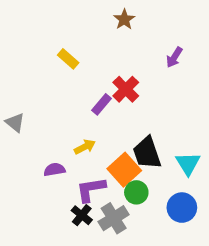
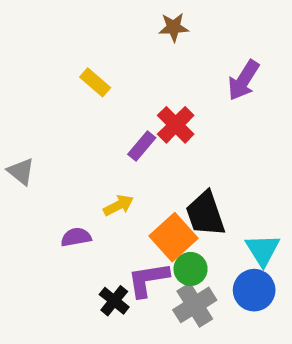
brown star: (124, 19) -> (174, 27), turned 30
purple arrow: (174, 57) -> (244, 80), size x1.4
cyan triangle: (188, 164) -> (263, 250), moved
purple L-shape: (91, 189) -> (148, 280), moved
gray cross: (114, 218) -> (195, 305), moved

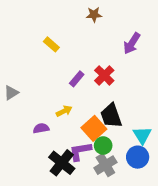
red cross: (176, 125) -> (104, 75), moved
gray triangle: (21, 171) -> (11, 93), turned 49
black cross: (114, 301) -> (62, 163), size x1.6

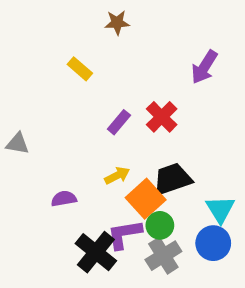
brown star: (94, 15) -> (117, 23), moved
gray triangle: (11, 93) -> (18, 144), turned 42
yellow arrow: (64, 111) -> (117, 176), moved
black trapezoid: (111, 116) -> (172, 179), turned 90

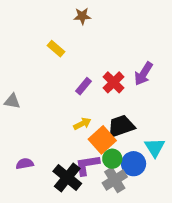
purple arrow: (204, 67) -> (144, 74), moved
purple semicircle: (64, 199) -> (25, 164), moved
blue circle: (213, 243) -> (134, 164), moved

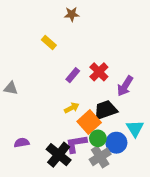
purple arrow: (144, 74) -> (125, 86), moved

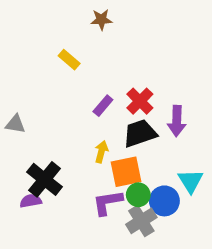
purple arrow: (125, 86) -> (177, 121), turned -30
yellow arrow: (72, 108) -> (101, 152), turned -48
black trapezoid: (105, 110) -> (140, 133), moved
orange square: (89, 122) -> (126, 172), turned 30
black cross: (59, 155) -> (45, 179), moved

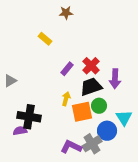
gray triangle: (15, 124) -> (10, 81), turned -40
black cross: (45, 179) -> (29, 117), turned -30
green circle: (138, 195) -> (99, 106), moved
purple L-shape: (108, 202) -> (71, 147), moved, turned 35

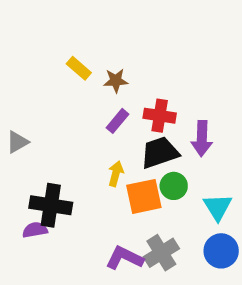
brown star: (66, 13) -> (116, 81), moved
red cross: (91, 66) -> (160, 116), turned -36
blue circle: (107, 131) -> (221, 251), moved

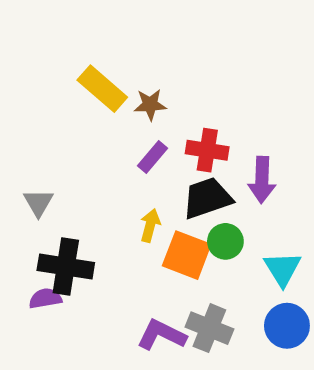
yellow rectangle: (79, 68) -> (102, 89), size x1.5
gray triangle: (17, 142) -> (38, 203), moved, turned -30
orange square: (144, 196) -> (187, 255), turned 33
gray cross: (161, 253) -> (209, 328), turned -36

